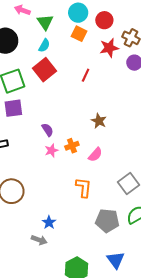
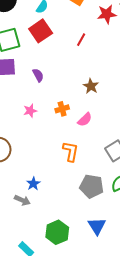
purple semicircle: (48, 130) -> (38, 75), moved
pink star: (51, 150) -> (30, 111), moved

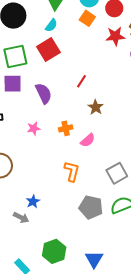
red line: (81, 40) -> (82, 81), moved
purple semicircle: (38, 75) -> (44, 93), size x1.5
blue triangle: (97, 226) -> (94, 259), moved

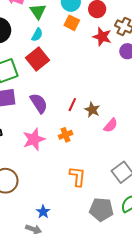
red star: (115, 36) -> (102, 37), turned 30
red line: (82, 81) -> (72, 105), moved
pink star: (34, 128) -> (34, 139), size x1.6
pink semicircle: (88, 140) -> (111, 125), moved

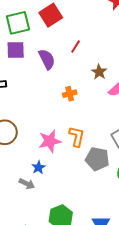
red line: (72, 105) -> (76, 47), moved
pink star: (34, 139) -> (50, 141), moved
gray pentagon: (101, 209) -> (97, 159), moved

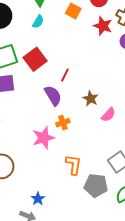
red square: (51, 15) -> (35, 59), moved
purple semicircle: (47, 59) -> (53, 96), moved
pink star: (50, 141) -> (43, 138), moved

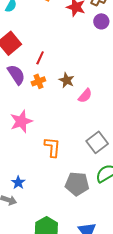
purple semicircle: (53, 96) -> (16, 75), moved
orange cross: (63, 123) -> (38, 81), moved
gray pentagon: (96, 186) -> (77, 184), moved

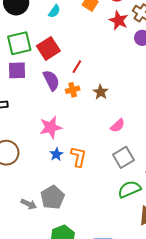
pink semicircle: (85, 96) -> (118, 126), moved
blue star: (18, 182) -> (56, 154), moved
gray pentagon: (77, 184) -> (53, 197), moved, turned 30

